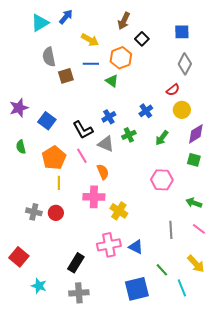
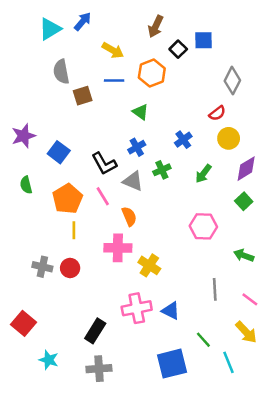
blue square: (182, 32) -> (203, 40), moved
green triangle: (112, 81) -> (141, 112), moved
green square: (194, 160) -> (244, 201), turned 32
pink line: (199, 229) -> (250, 299), moved

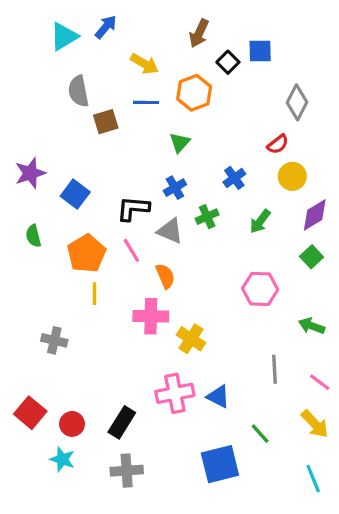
green triangle: (141, 112) -> (180, 143), turned 36
black L-shape: (104, 164) -> (133, 209), turned 124
red circle: (70, 268) -> (72, 424), moved
cyan line: (229, 362) -> (313, 479), moved

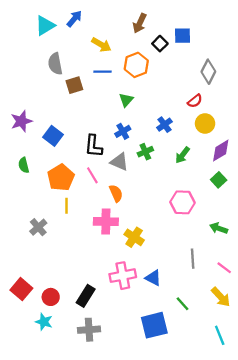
black L-shape: (133, 209) -> (93, 146), turned -90
gray cross: (54, 340) -> (38, 227), moved, turned 36

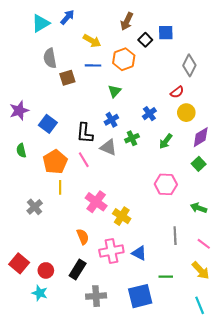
orange semicircle: (116, 193) -> (83, 237), moved
pink cross: (106, 222) -> (96, 202), turned 35
green line: (182, 304) -> (166, 277), turned -48
gray cross: (89, 330) -> (96, 296), moved

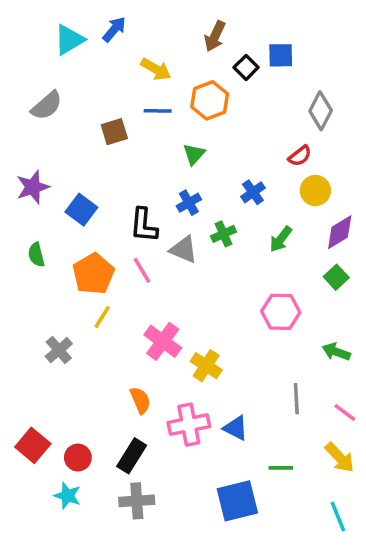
gray semicircle: (50, 58) -> (47, 106), moved, turned -120
yellow line: (60, 187) -> (102, 317), turned 32
gray cross: (96, 296) -> (137, 501), moved

